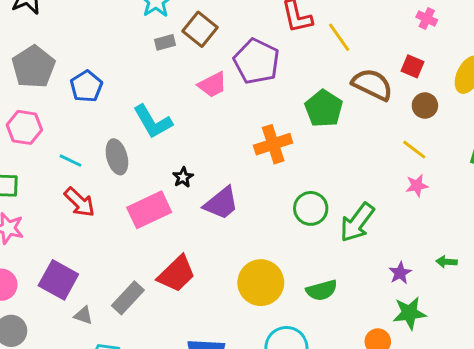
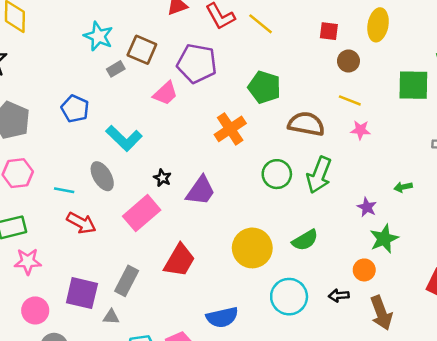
brown semicircle: (372, 84) -> (306, 124), moved
blue pentagon: (86, 86) -> (75, 109), moved
pink star: (417, 186) -> (360, 130), turned 30
gray rectangle: (128, 298) -> (127, 281), moved

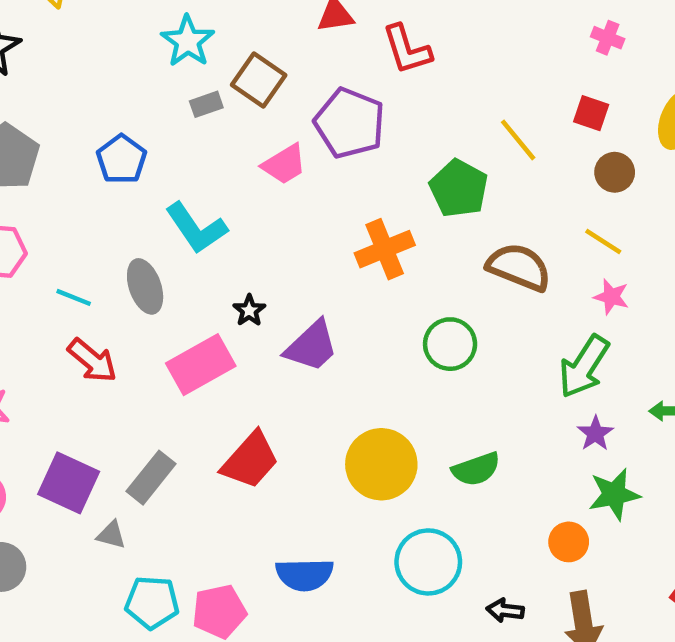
yellow line: (261, 24) -> (518, 140), moved
green arrow: (319, 175) -> (584, 367), moved
black arrow: (339, 295) -> (505, 610), moved

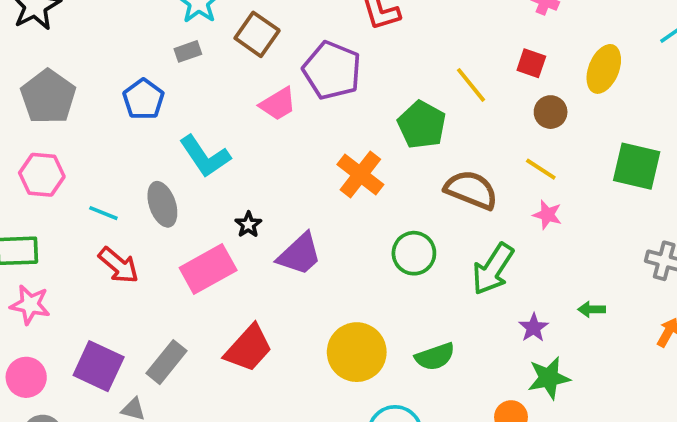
gray rectangle: (206, 104) -> (188, 51), moved
orange cross: (385, 249) -> (360, 174), turned -30
green arrow: (584, 367) -> (493, 269), moved

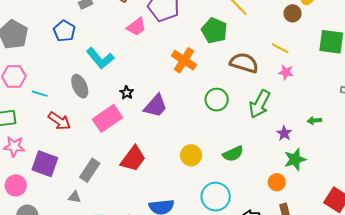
brown circle: (551, 112) -> (293, 13), moved
cyan line: (103, 213) -> (40, 94), moved
yellow circle: (357, 352) -> (191, 155), size x0.7
purple square: (99, 366) -> (45, 164), moved

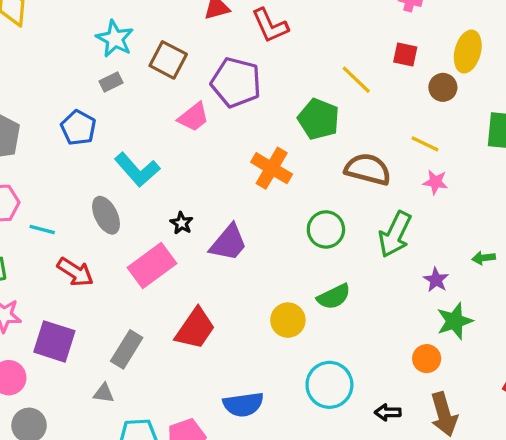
green semicircle: (233, 154) -> (334, 297), moved

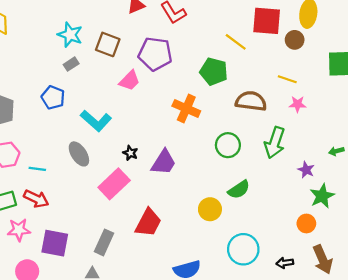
red square: (405, 55) -> (267, 21), size x1.8
red arrow: (75, 272) -> (36, 199), moved

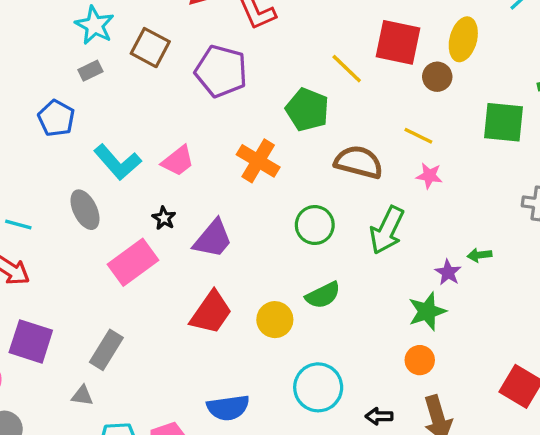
pink trapezoid: (130, 81) -> (178, 161), moved
purple star: (306, 170) -> (448, 272), moved
green star: (322, 196) -> (427, 311), moved
red trapezoid: (148, 223) -> (211, 313), moved

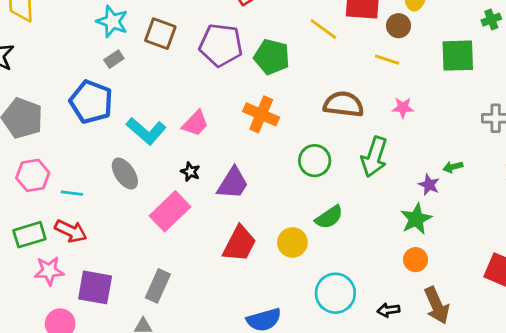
green pentagon: (307, 110) -> (272, 57), moved
blue pentagon: (56, 118) -> (91, 102), size x1.4
yellow line: (418, 136) -> (387, 60), moved

